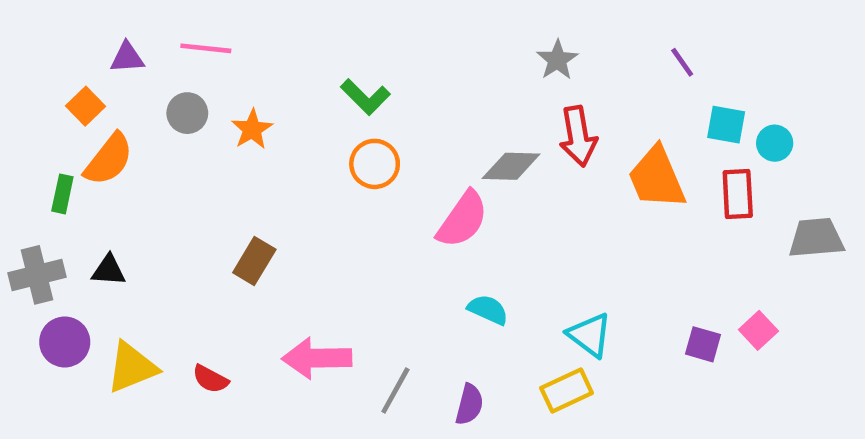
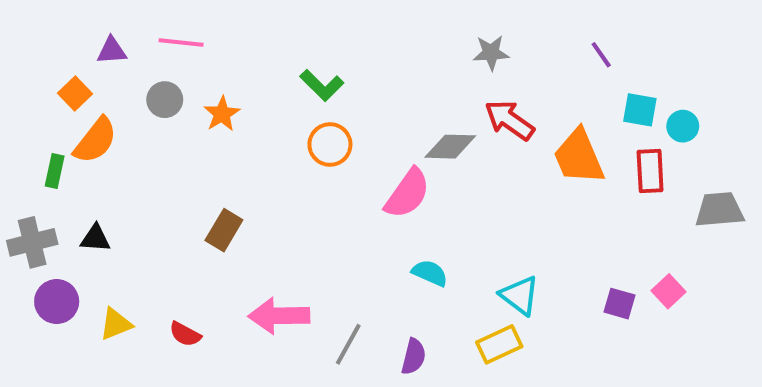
gray star: (557, 60) -> (491, 53), turned 30
red arrow: (578, 136) -> (509, 120), turned 135
yellow triangle: (132, 367) -> (116, 324), size x0.7

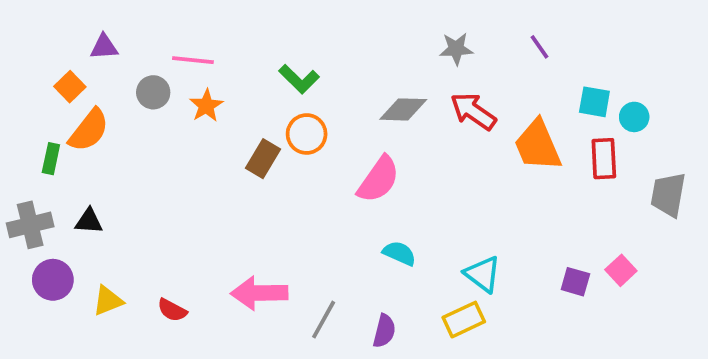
pink line: (181, 43) -> (193, 60), moved
purple line: (601, 55) -> (539, 47), moved
gray diamond: (450, 147) -> (403, 109), moved
gray trapezoid: (719, 210) -> (668, 195), turned -75
brown rectangle: (224, 230) -> (263, 159), moved

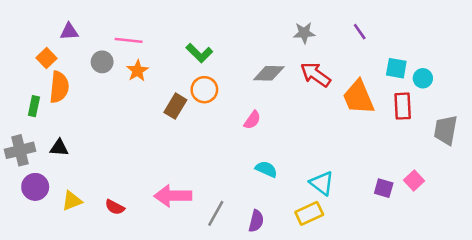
orange semicircle: (89, 130) -> (59, 87), turned -32
pink semicircle: (379, 179) -> (252, 120), size x0.6

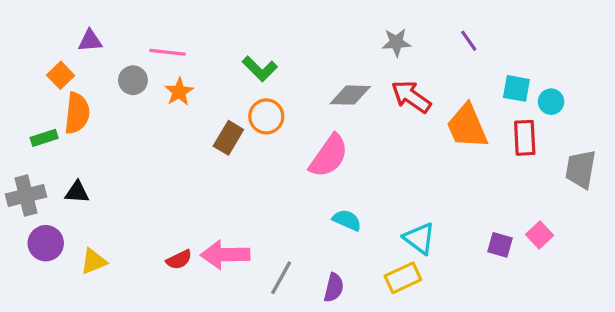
green rectangle: (34, 106) -> (44, 138), turned 60
pink semicircle: (252, 120) -> (329, 156), size x1.8
red semicircle: (115, 207) -> (179, 260), moved, turned -54

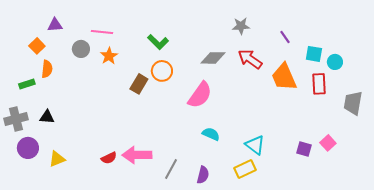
purple line: (469, 41) -> (285, 37), moved
orange semicircle: (77, 113) -> (47, 69), size x0.7

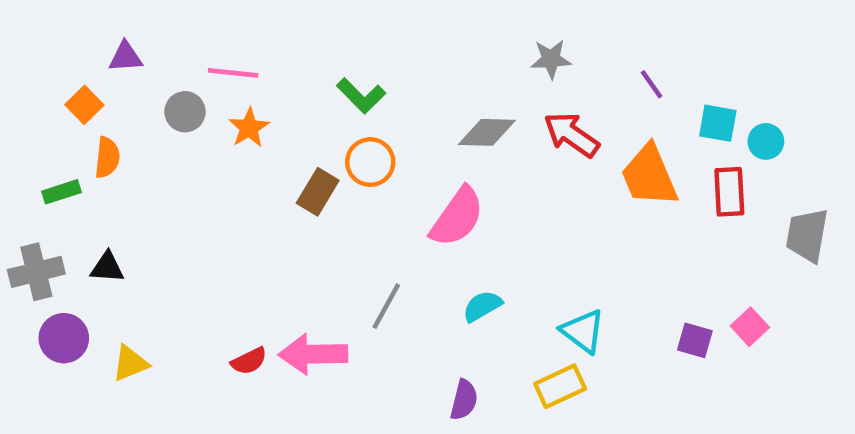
cyan semicircle: (211, 134) -> (482, 306), turned -54
gray line: (171, 169) -> (386, 306), moved

